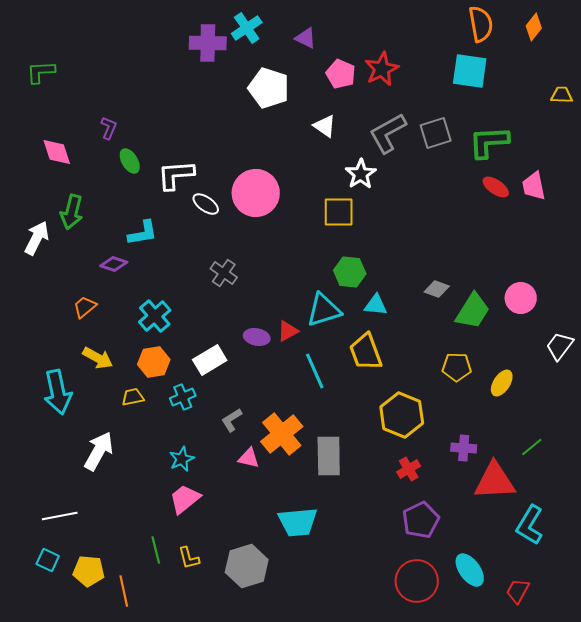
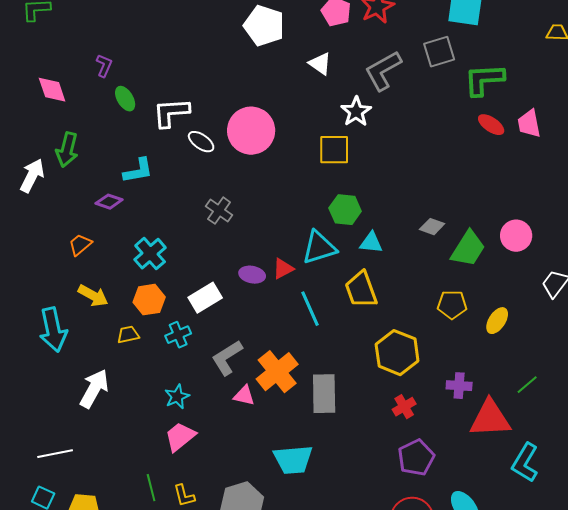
gray square: (436, 133) -> (439, 52), moved
gray L-shape: (232, 420) -> (227, 358), size x1.5

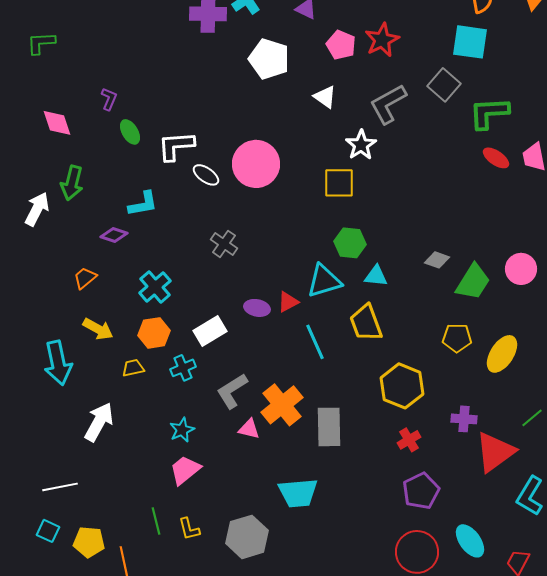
gray square: (439, 52) -> (444, 85), turned -32
yellow ellipse: (497, 321) -> (502, 354), size x1.4
red triangle: (490, 419) -> (495, 452), turned -33

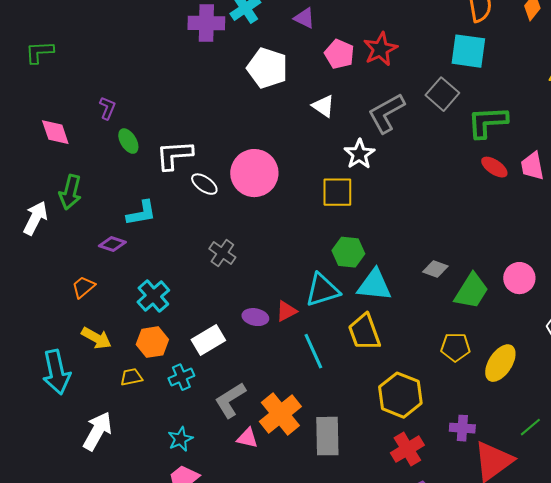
cyan triangle: (376, 276) -> (374, 285), size x1.5
red cross: (409, 440) -> (407, 449), size x1.4

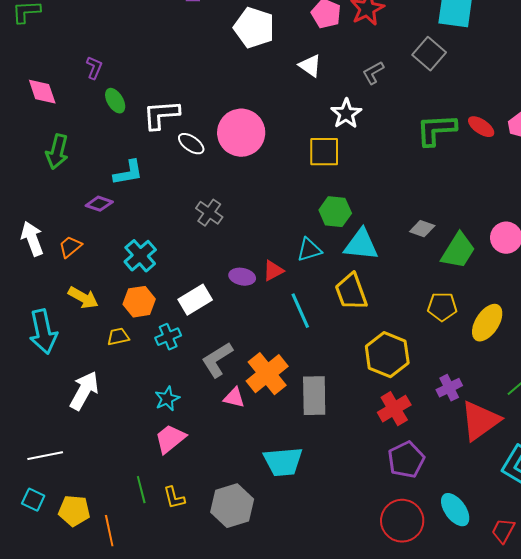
gray L-shape: (386, 113) -> (373, 73), size x0.6
green L-shape: (487, 122) -> (436, 130), moved
white arrow: (35, 218) -> (32, 239), moved, turned -48
cyan triangle: (322, 290) -> (309, 250), size x0.7
purple cross: (462, 428) -> (449, 388), turned -30

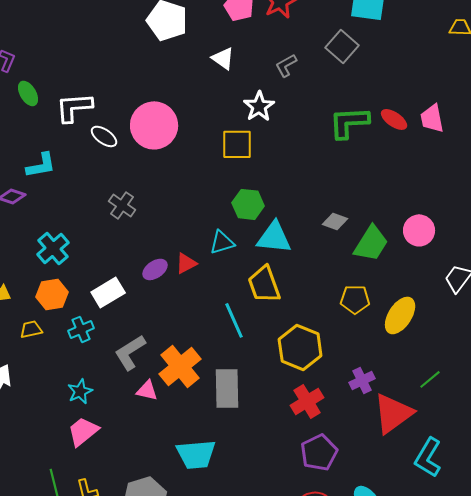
purple ellipse: (242, 277) -> (155, 269), turned -45
cyan line: (300, 311) -> (234, 320), moved

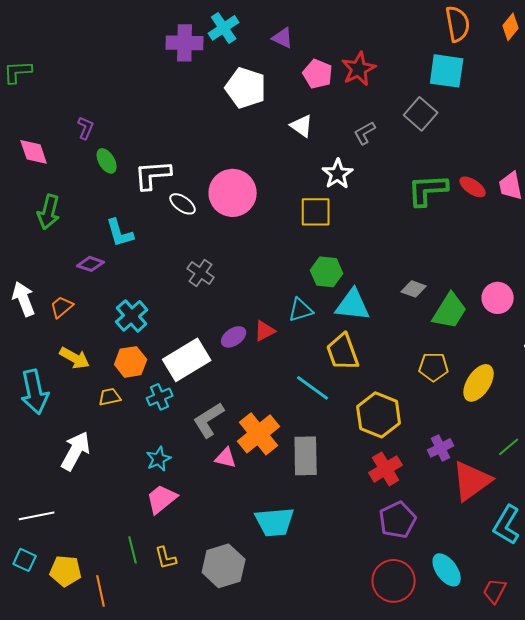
cyan L-shape: (41, 165) -> (120, 233), turned 84
white rectangle: (108, 292) -> (187, 360), size x1.4
cyan line: (234, 320) -> (313, 388), turned -30

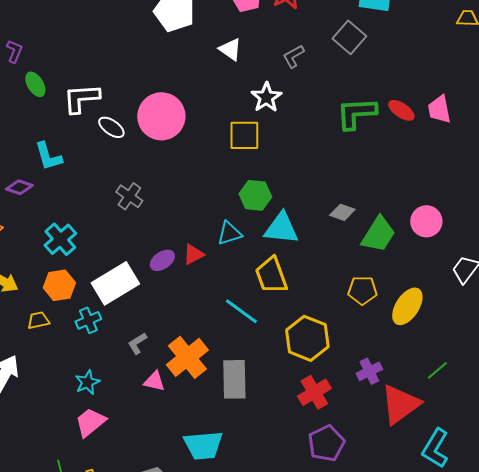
gray L-shape: (209, 420) -> (137, 343), size x0.6

